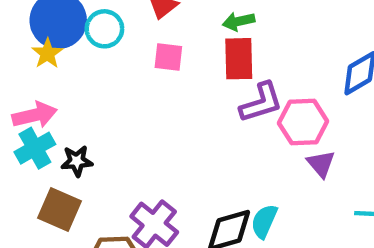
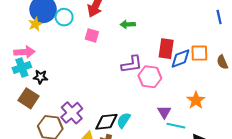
red rectangle: (239, 59) -> (166, 49), moved
purple triangle: (321, 164) -> (164, 112), moved

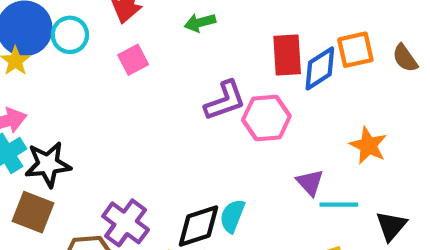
pink square: (92, 35) -> (133, 60), turned -32
black star: (40, 77) -> (48, 164), size x1.5

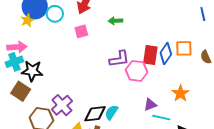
red rectangle: (287, 55) -> (150, 55), moved
blue diamond: (320, 68) -> (166, 53), turned -35
purple triangle: (310, 182) -> (150, 105), turned 40

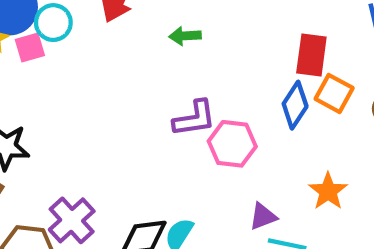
pink square: (81, 31) -> (30, 47), moved
orange square: (184, 48) -> (334, 93), turned 30
red rectangle: (150, 55) -> (311, 55), moved

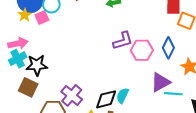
blue diamond: (295, 105) -> (168, 48), moved
purple triangle: (263, 216) -> (160, 82), size x1.5

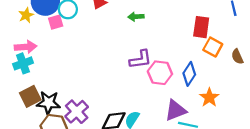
yellow star: (25, 15) -> (26, 15), moved
black star: (37, 65) -> (49, 103), moved
brown square: (28, 87) -> (30, 96), turned 30

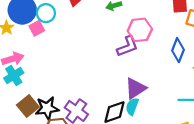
pink hexagon: (160, 73) -> (140, 30), moved
purple triangle: (176, 110) -> (135, 88), moved

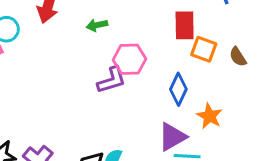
purple triangle: (135, 88) -> (172, 137), moved

